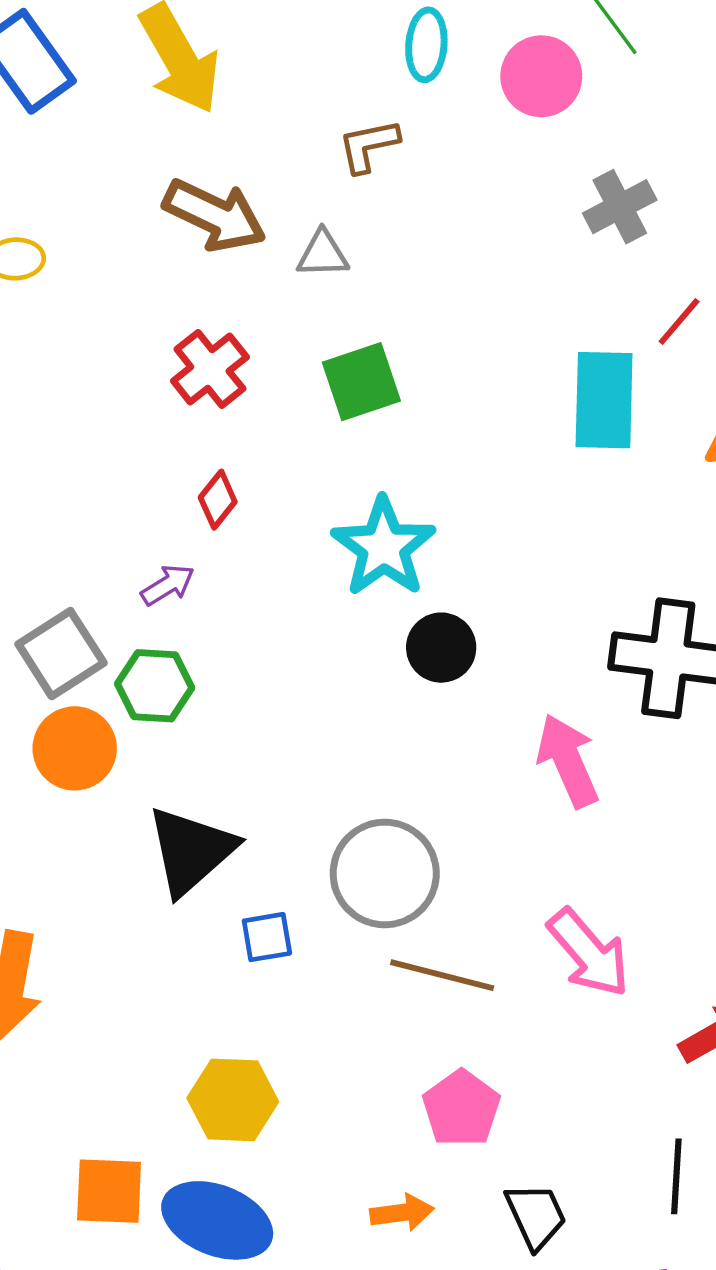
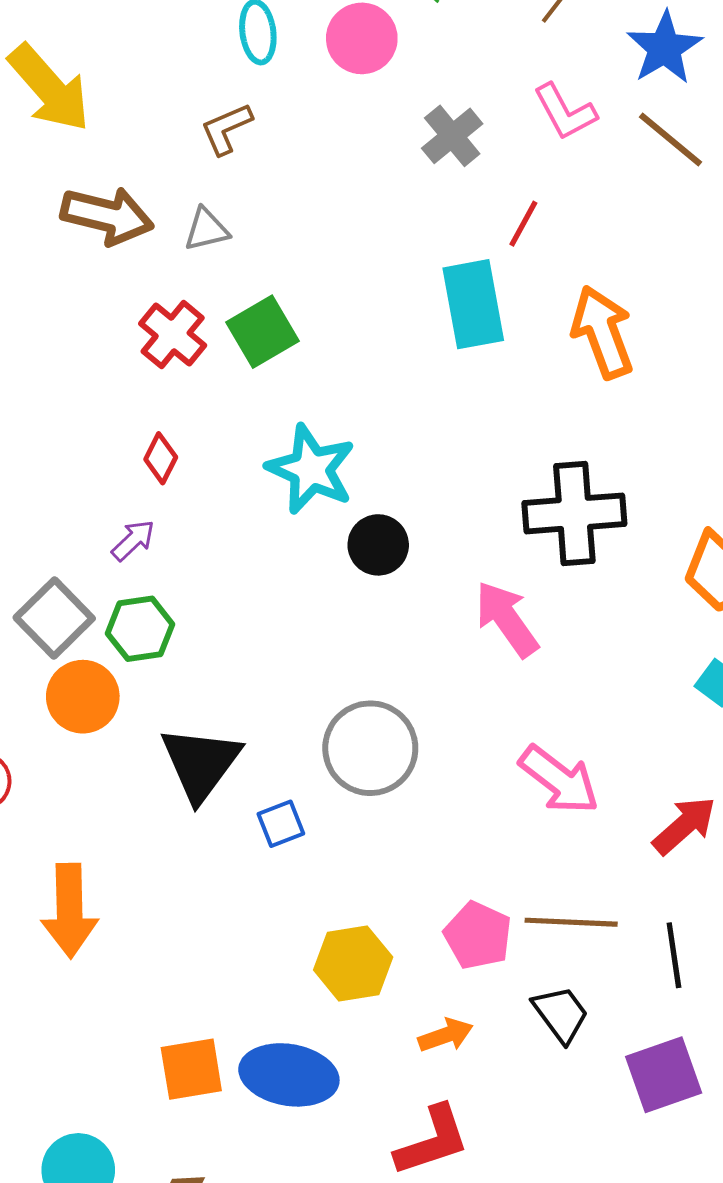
red cross: (210, 369) -> (173, 335), moved
brown line: (442, 975) -> (571, 922), moved
yellow hexagon: (233, 1100) -> (353, 964), moved

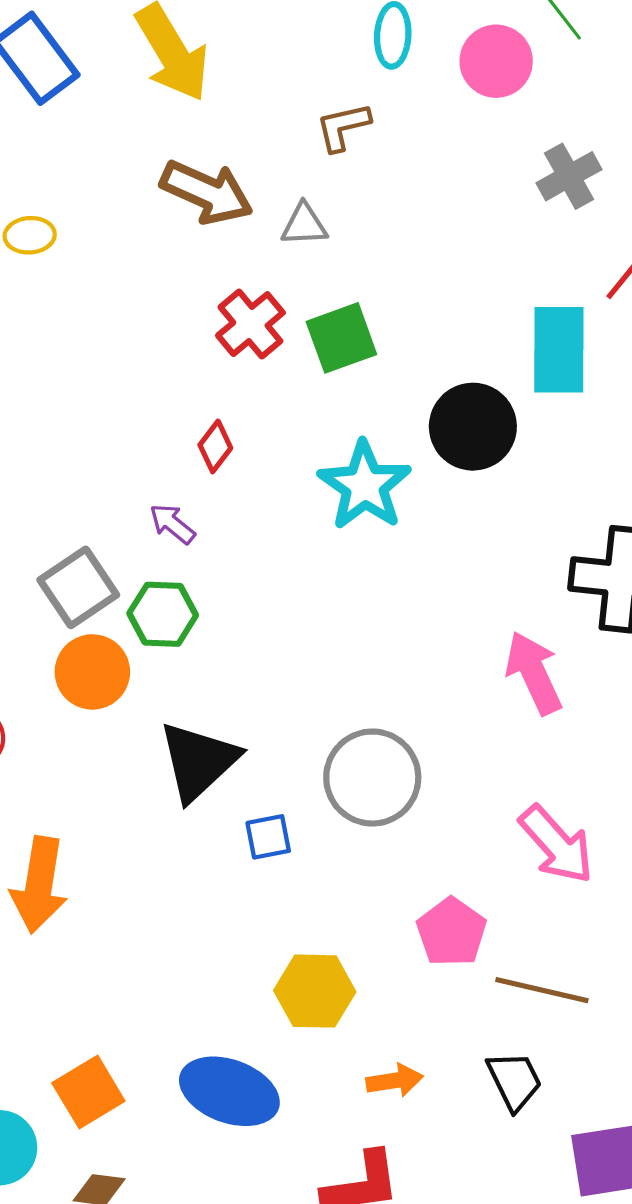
purple arrow: (133, 540) -> (172, 524), turned -108
black circle: (378, 545) -> (473, 427), moved, size x1.4
pink pentagon: (478, 935) -> (451, 932), moved
orange square: (191, 1069) -> (88, 1092), moved, turned -32

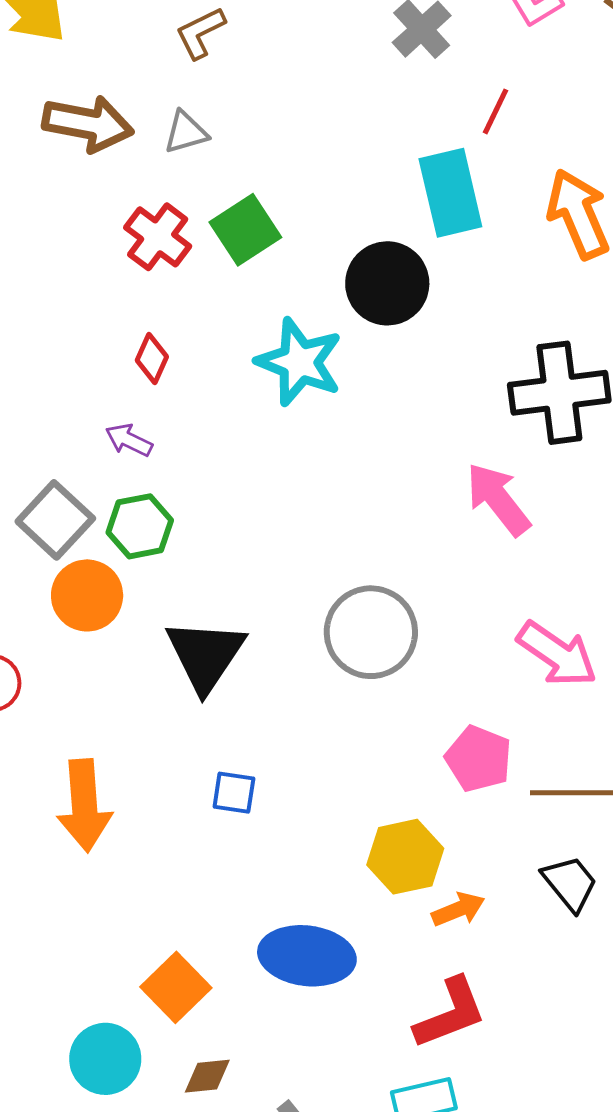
blue square: (268, 837) -> (234, 793), moved, turned 33
yellow hexagon: (315, 991) -> (405, 857), moved

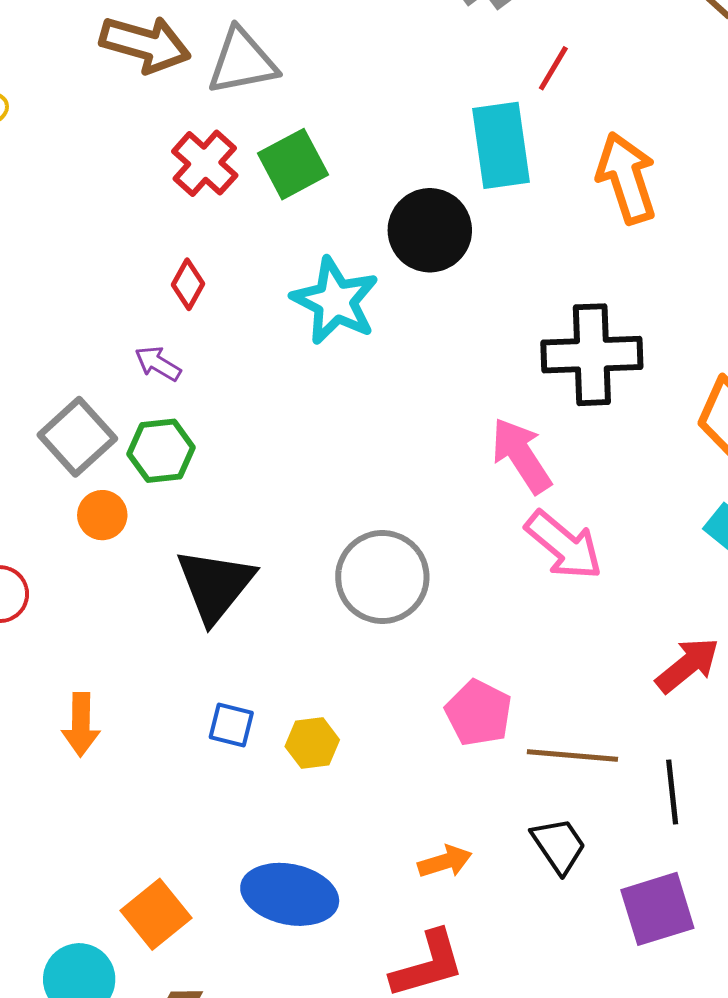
gray triangle: (186, 132) -> (242, 62), size x1.6
orange circle: (87, 595) -> (102, 515), size x0.7
pink arrow: (557, 654) -> (564, 545), moved
orange arrow: (84, 805) -> (81, 724), size x0.7
yellow hexagon: (405, 857) -> (312, 743), moved, size x0.7

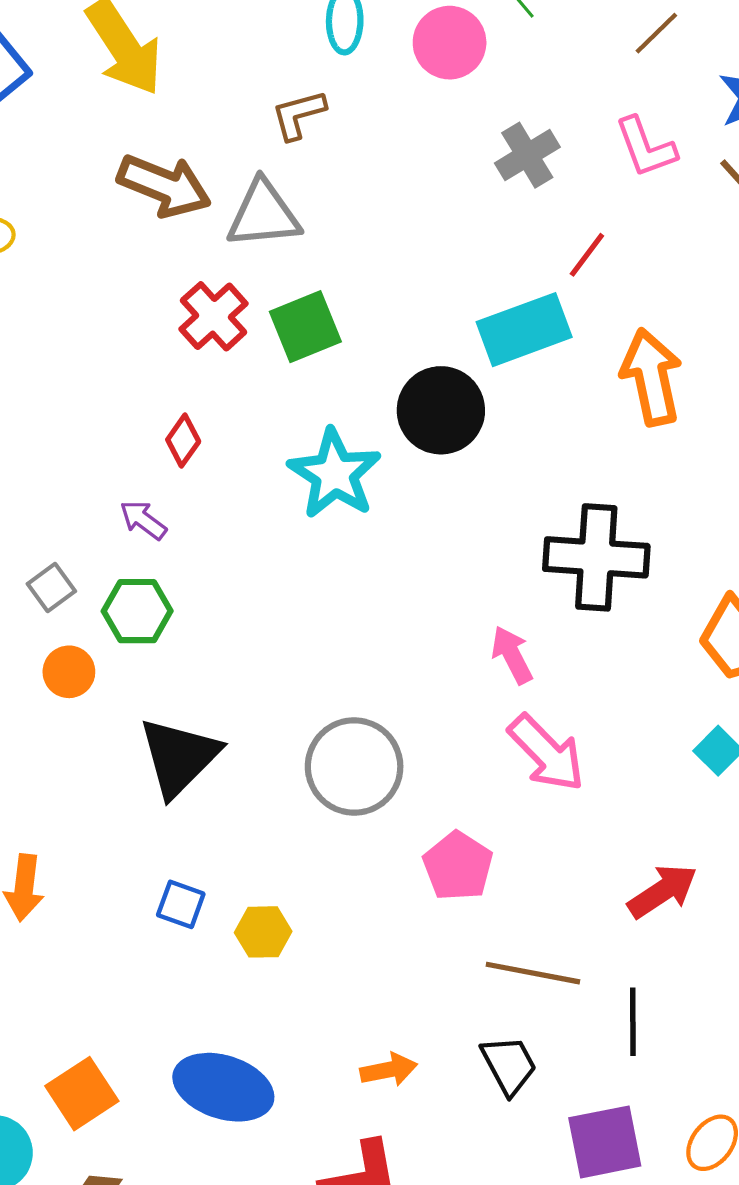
cyan rectangle: (501, 145) -> (524, 330), turned 72
gray square: (77, 437) -> (51, 588), size x0.6
pink arrow: (521, 456) -> (512, 655), size x0.7
pink pentagon: (479, 713) -> (458, 866), moved

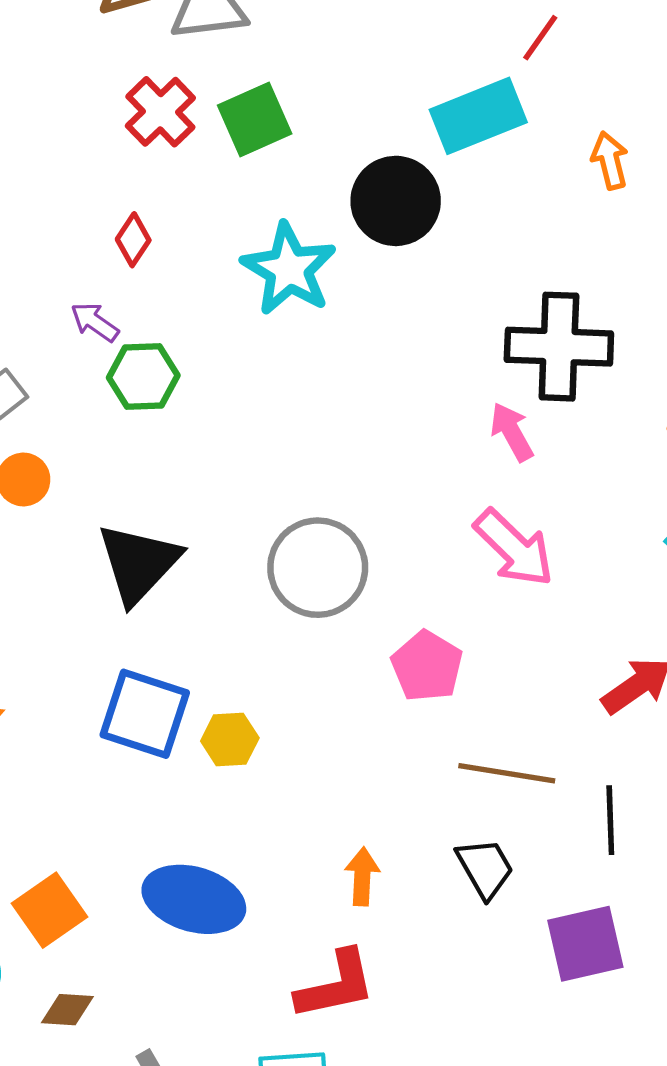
orange arrow: (651, 377) -> (610, 160), size x0.6
green hexagon: (137, 611) -> (143, 376), moved
pink arrow: (512, 655) -> (512, 432), moved
blue square: (181, 904) -> (145, 714), size x1.8
orange arrow: (389, 1070) -> (362, 876), turned -74

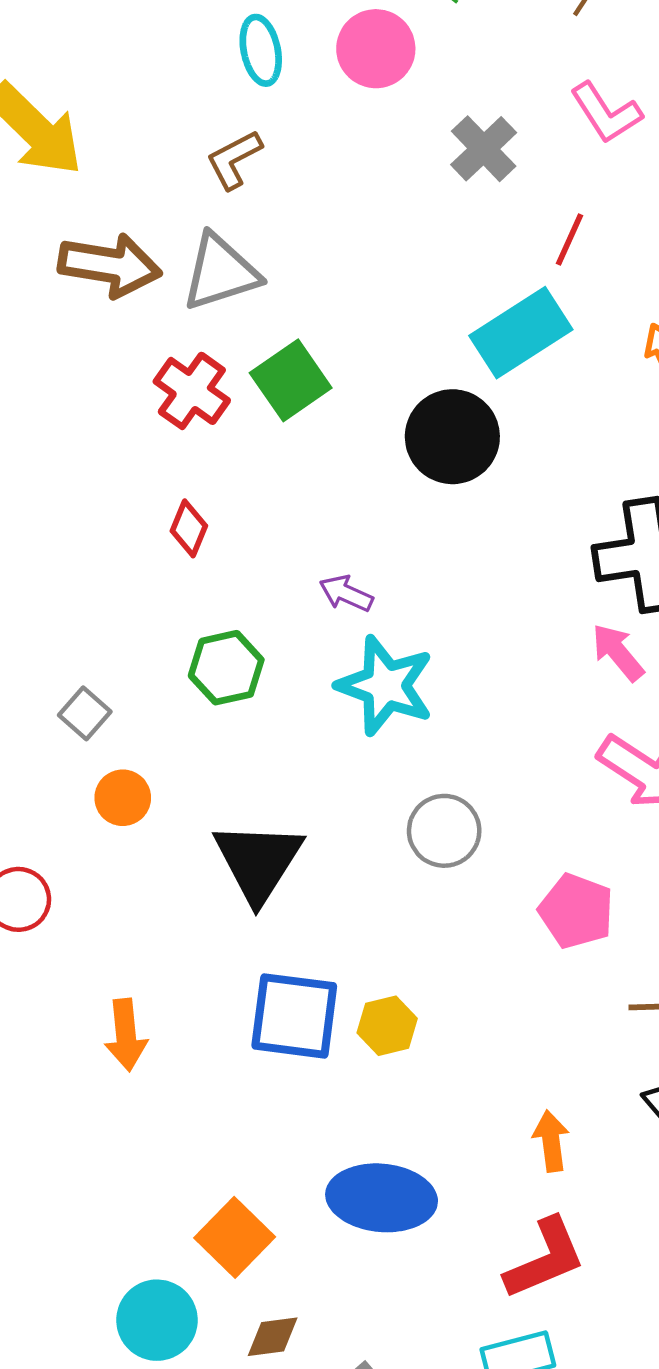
cyan star: (289, 269) -> (385, 686), moved
purple arrow: (95, 322) -> (346, 593), moved
gray circle: (318, 568) -> (444, 831), size x0.7

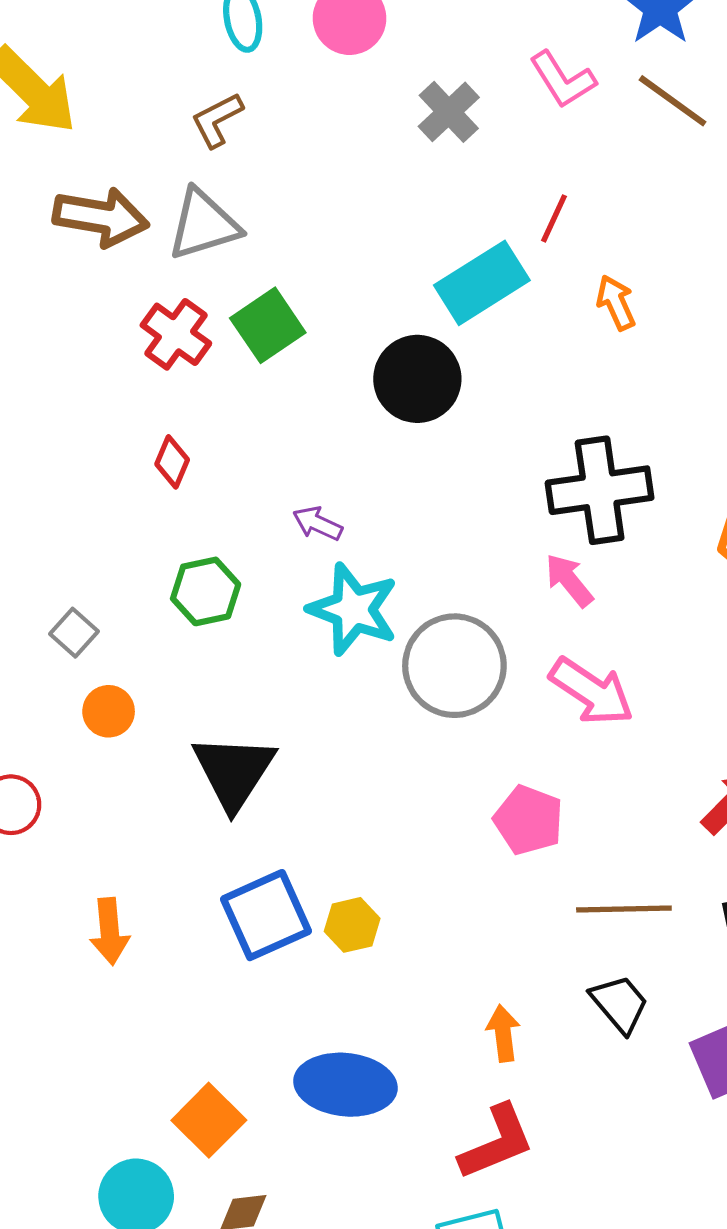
red line: (569, 239) -> (554, 218), moved
gray circle: (444, 831) -> (454, 666), moved, size x1.5
blue square: (294, 1016) -> (266, 915), turned -32

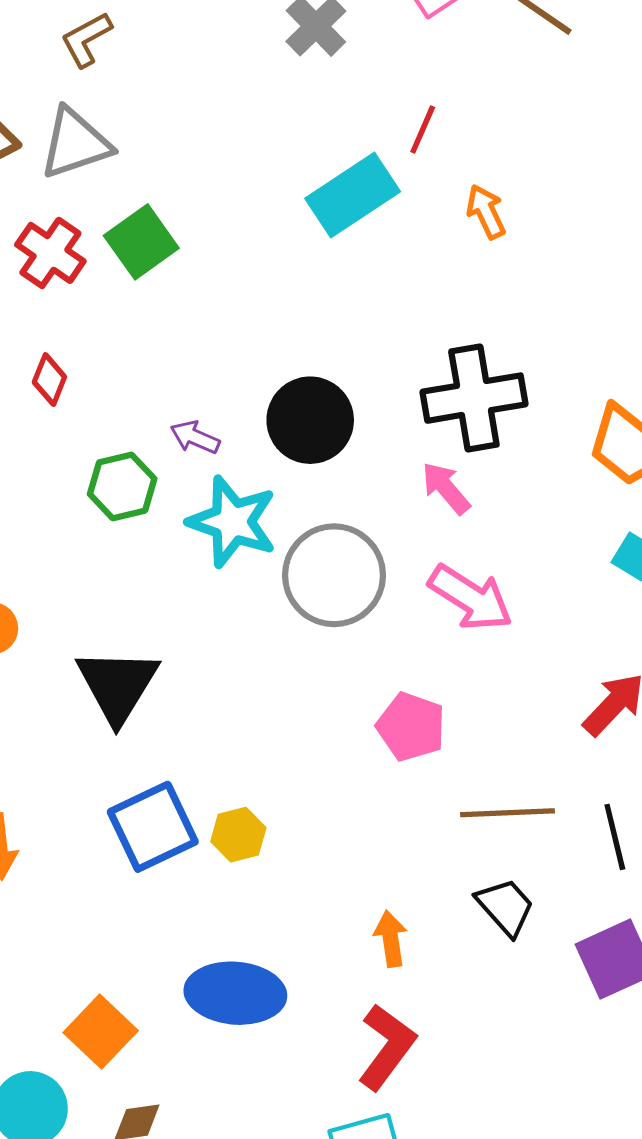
black circle: (417, 379) -> (310, 420), moved
green hexagon: (206, 591) -> (122, 486), moved
red L-shape: (497, 1142) -> (387, 1047), turned -30

